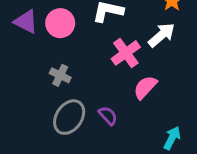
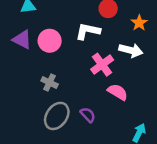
white arrow: (162, 35) -> (131, 50), turned 55
pink semicircle: (145, 87) -> (118, 92), turned 78

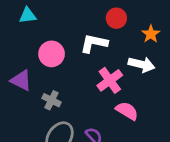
purple triangle: (22, 40) -> (21, 80), moved

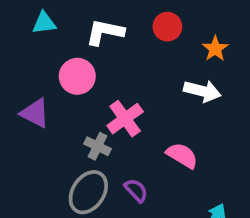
white L-shape: (94, 43) -> (105, 32), moved
pink cross: (110, 80) -> (125, 119), moved
gray cross: (52, 100) -> (97, 146), moved

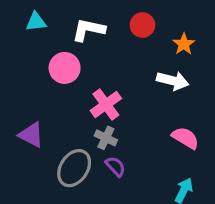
purple triangle: (35, 113) -> (31, 135), moved
gray cross: (97, 146) -> (106, 138), moved
pink semicircle: (182, 155) -> (185, 138), moved

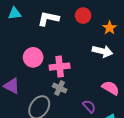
pink circle: (65, 68) -> (33, 57), moved
pink cross: (106, 104) -> (60, 67), turned 30
purple semicircle: (115, 166) -> (89, 106), moved

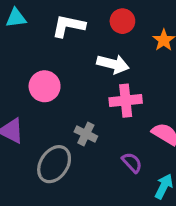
white arrow: (102, 51) -> (113, 64), moved
pink cross: (60, 67) -> (126, 101), moved

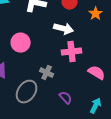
purple semicircle: (132, 163) -> (66, 98), moved

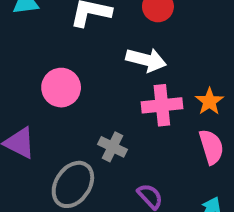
orange star: (96, 14) -> (209, 101), moved
pink semicircle: (97, 73) -> (211, 147), turned 42

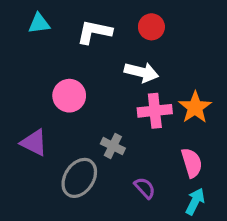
orange star: (209, 101) -> (195, 107), size x1.4
pink semicircle: (211, 147) -> (192, 163), moved

